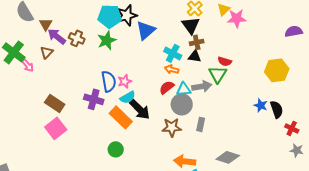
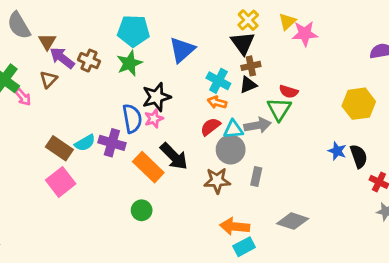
black star: (127, 15) -> (156, 97), moved
black triangle: (195, 56) -> (248, 85), turned -32
cyan semicircle: (128, 97) -> (85, 143), moved

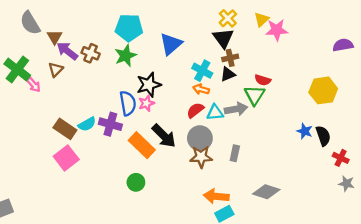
gray circle: (231, 150) -> (200, 138), moved

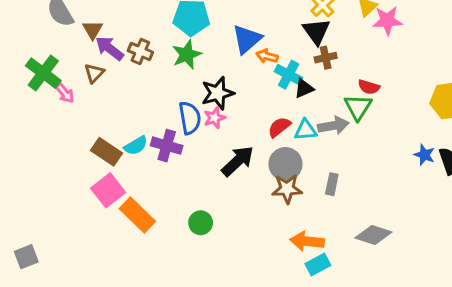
black triangle: (228, 74) -> (304, 88), moved
orange arrow: (201, 89) -> (267, 56), moved
black arrow: (164, 136) -> (238, 161), turned -88
orange rectangle: (142, 145) -> (137, 215), moved

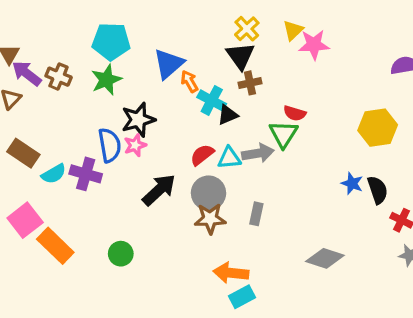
orange arrow: (267, 56) -> (189, 81), turned 45
brown rectangle: (106, 152) -> (23, 153), moved
gray diamond: (373, 235) -> (325, 258), moved

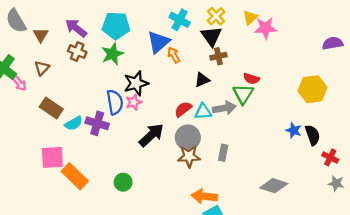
purple arrow: (27, 73) -> (76, 28), moved
cyan cross: (212, 101) -> (180, 20), moved
pink square: (25, 220) -> (52, 157), turned 35

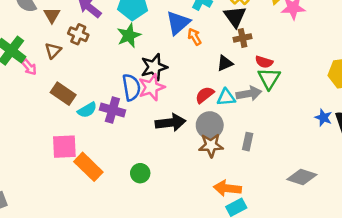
brown cross: (77, 52) -> (78, 34), moved
red semicircle: (251, 79) -> (264, 62), moved
pink star: (134, 102) -> (152, 87), size x1.5
black arrow: (151, 135) -> (171, 123), turned 36

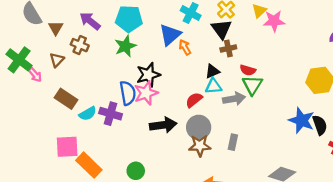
cyan triangle: (226, 97) -> (213, 86), moved
blue star: (323, 118) -> (302, 120), size x1.6

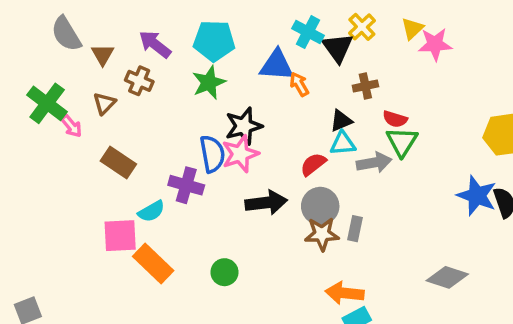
black triangle: (221, 29) -> (338, 48), moved
blue triangle: (170, 35) -> (277, 65), turned 45
cyan semicircle: (88, 114) -> (151, 211), moved
gray rectangle: (233, 142) -> (355, 229), moved

